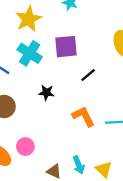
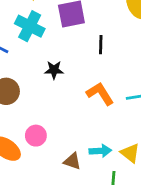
black line: (88, 75) -> (101, 45), turned -42
cyan arrow: (79, 165) -> (100, 151), turned -66

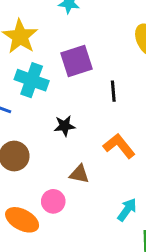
cyan arrow: (100, 151) -> (127, 210), turned -45
brown triangle: (72, 161) -> (79, 174), moved

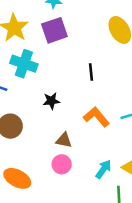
purple square: (76, 61) -> (54, 30), moved
pink circle: (53, 201) -> (62, 164), moved

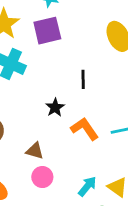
black star: (51, 101) -> (55, 107), moved, turned -30
brown triangle: (64, 140) -> (35, 151), moved

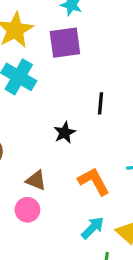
orange L-shape: (85, 129) -> (94, 181), moved
pink circle: (42, 177) -> (27, 210), moved

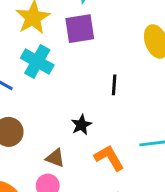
black star: (65, 133) -> (81, 125), moved

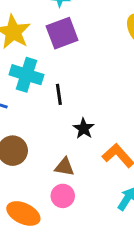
black line: (114, 85) -> (59, 94), moved

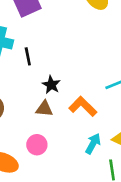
brown triangle: (64, 167) -> (44, 109), moved

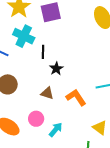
black star: (51, 85) -> (56, 69), moved
cyan arrow: (93, 144) -> (56, 130), moved

